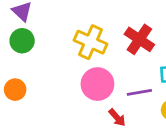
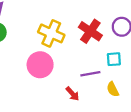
pink circle: (97, 84) -> (40, 65), moved

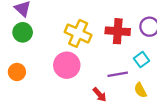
red cross: (90, 31) -> (118, 31), turned -30
cyan square: (114, 59) -> (142, 60), turned -32

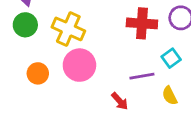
yellow cross: (78, 33) -> (68, 29), moved
orange circle: (17, 72) -> (38, 73), moved

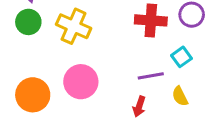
pink circle: (79, 65) -> (81, 82), moved
orange circle: (38, 73) -> (33, 95), moved, size x1.5
red arrow: (120, 101) -> (139, 106), moved, turned 60

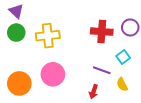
yellow cross: (74, 26) -> (48, 36), turned -30
purple line: (151, 76) -> (102, 70), turned 30

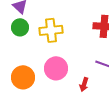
red arrow: (94, 92) -> (84, 84), moved

